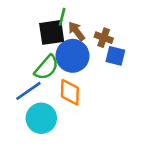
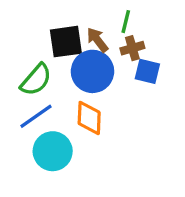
green line: (62, 17) -> (126, 22), moved
brown cross: (104, 38) -> (132, 48), turned -36
green semicircle: (46, 68) -> (36, 80), moved

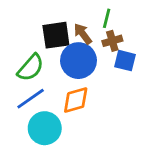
orange diamond: (89, 118) -> (76, 100), turned 72

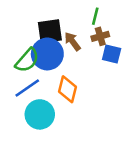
brown arrow: (83, 34) -> (73, 41), moved
blue circle: (78, 61) -> (47, 54), moved
orange diamond: (76, 100) -> (67, 89), turned -60

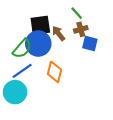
green line: (95, 16) -> (77, 13), turned -56
cyan circle: (40, 114) -> (15, 92), moved

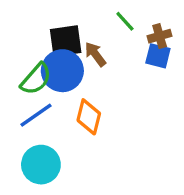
brown cross: (81, 29) -> (160, 36), moved
blue square: (90, 44) -> (158, 56), moved
cyan circle: (15, 92) -> (41, 165), moved

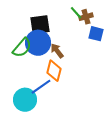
brown cross: (160, 36) -> (86, 17), moved
brown arrow: (95, 54) -> (57, 51), moved
blue line: (36, 115) -> (41, 87), moved

